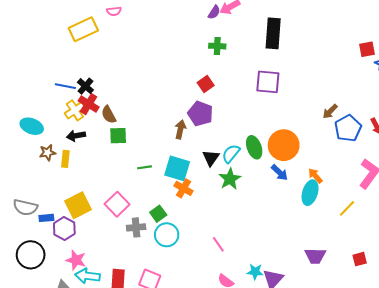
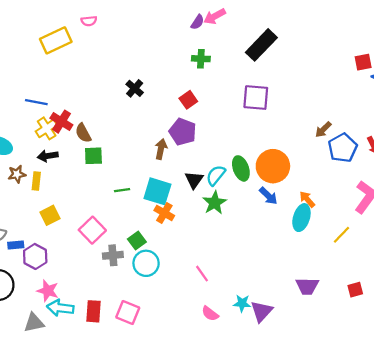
black rectangle: (273, 33) -> (261, 45), turned 40
black cross: (85, 86) -> (135, 88), moved
yellow square: (78, 205) -> (50, 215), moved, size x0.7

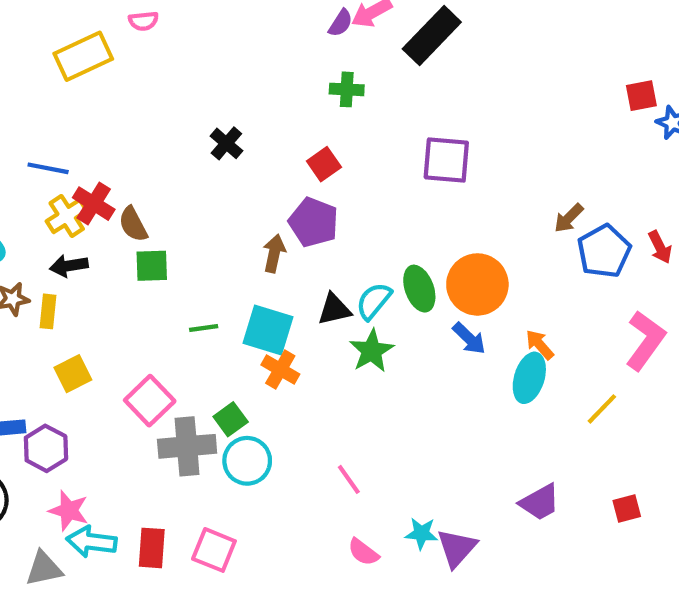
black rectangle: (261, 45) -> (432, 36), moved
black triangle: (194, 180) -> (334, 309), turned 42
gray cross: (113, 255) -> (187, 446), size x1.5
purple trapezoid: (307, 286) -> (540, 502), turned -30

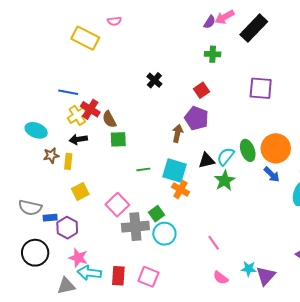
yellow rectangle: (83, 56) -> (85, 38), turned 52

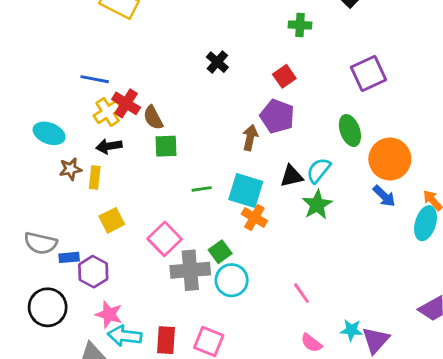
purple square: (261, 88) -> (368, 73), turned -30
green ellipse: (248, 150) -> (350, 130), moved

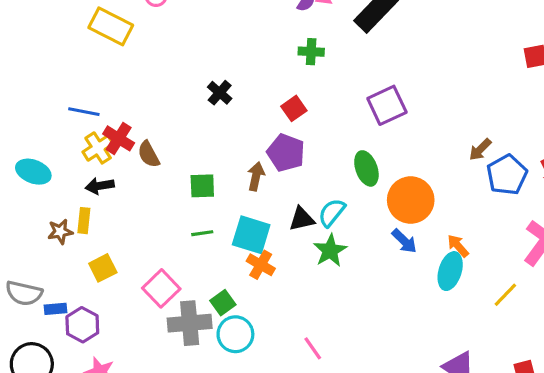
green square: (166, 146) -> (202, 186), moved
brown star: (70, 169) -> (60, 232), moved

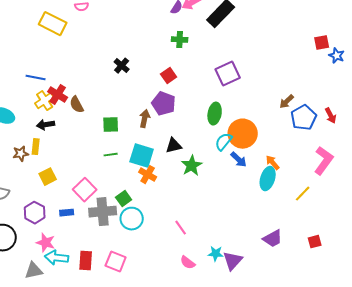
green ellipse: (366, 168) -> (215, 114), turned 30
cyan semicircle: (332, 213) -> (224, 142), moved
blue rectangle: (55, 309) -> (67, 213), moved

